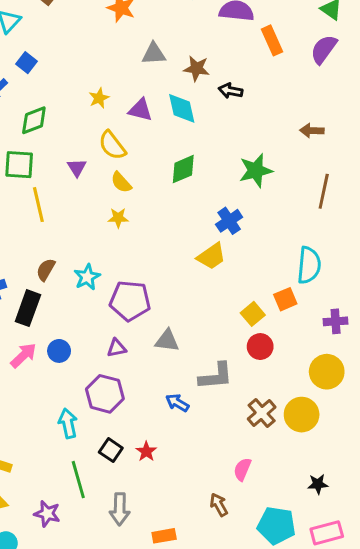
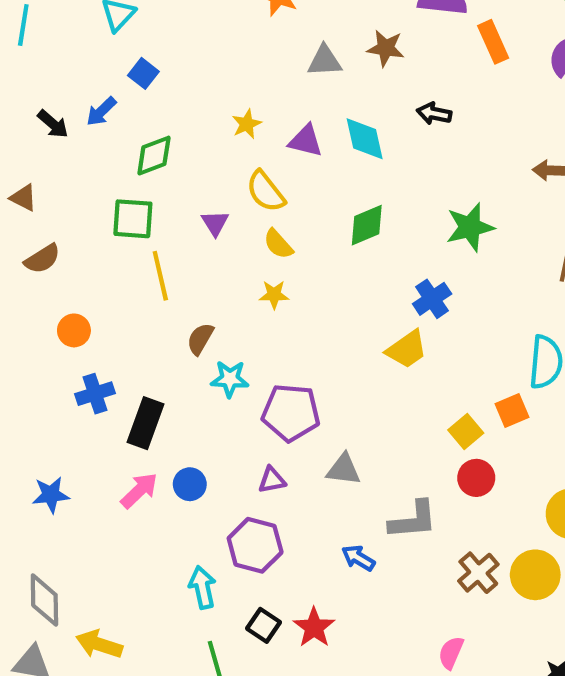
brown star: (197, 69) -> (386, 48), moved
brown semicircle: (46, 270) -> (200, 339), moved
cyan star: (87, 277) -> (230, 379), turned 30
red star: (146, 452) -> (314, 627), size x1.4

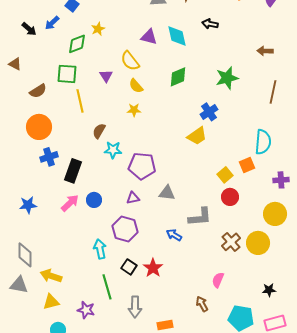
yellow star: (247, 124) -> (98, 29), moved
brown semicircle: (42, 259) -> (38, 91), moved
orange circle: (74, 330) -> (39, 127), size x1.6

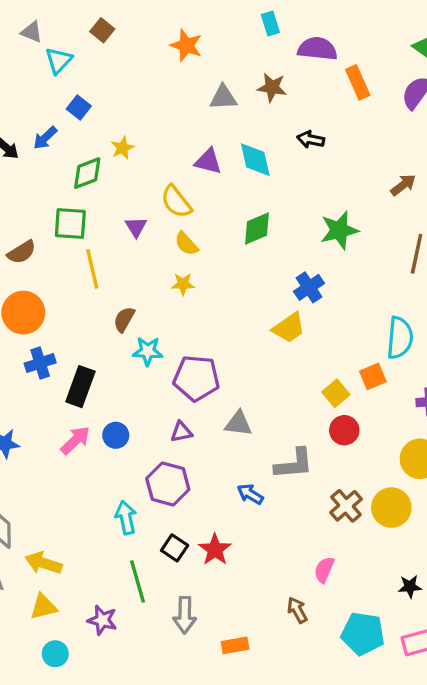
brown arrow: (265, 51) -> (403, 185), turned 140

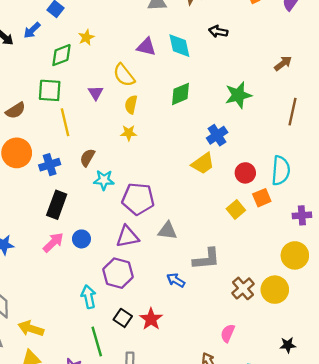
yellow semicircle: (186, 244) -> (131, 105), turned 54
blue cross: (40, 363) -> (50, 165), moved
red circle: (344, 430) -> (245, 173), moved
purple triangle: (181, 432) -> (127, 237), size x1.5

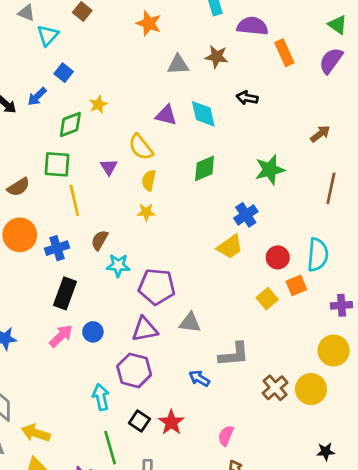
pink semicircle: (228, 333) -> (226, 436), moved

